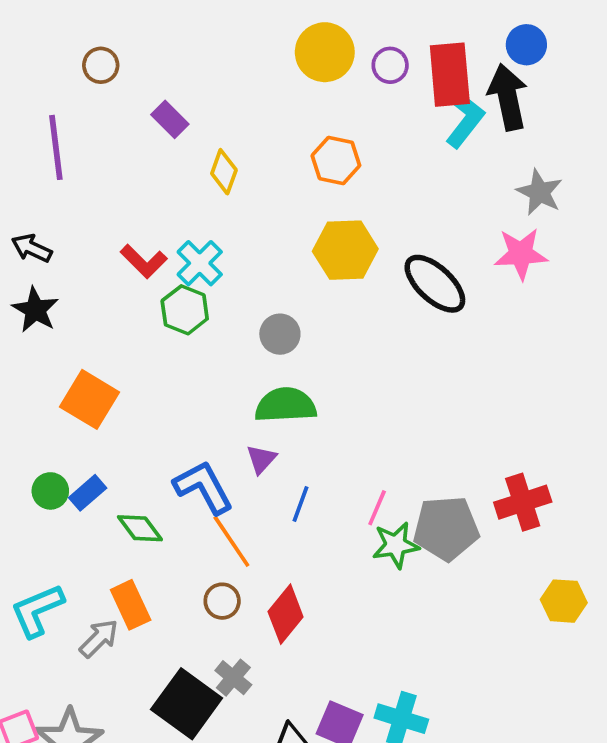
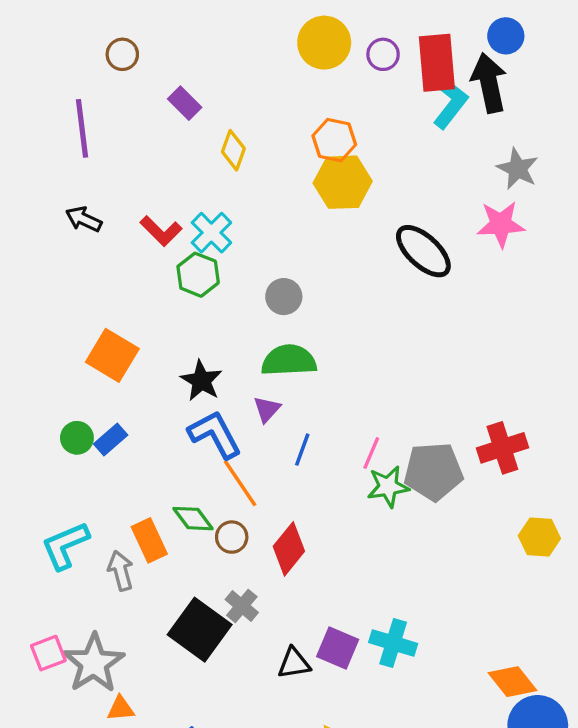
black arrow: (32, 248) -> (84, 219), moved
yellow hexagon: (345, 250) -> (343, 182), moved
black star: (35, 310) -> (201, 381), moved
green diamond: (140, 528) -> (193, 519), moved
gray arrow: (99, 638) -> (121, 571), turned -60

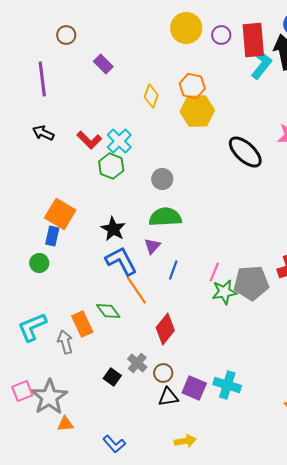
yellow diamond: (233, 150) -> (151, 96), moved
blue rectangle: (111, 439) -> (52, 236), moved, turned -36
brown circle: (232, 537) -> (163, 373), moved
black square: (200, 630) -> (112, 377), size x0.5

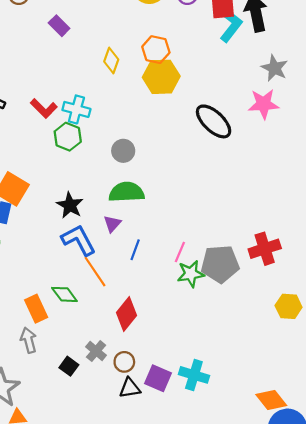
cyan cross: (119, 141) -> (76, 109), turned -30
gray arrow: (65, 342) -> (29, 340), moved

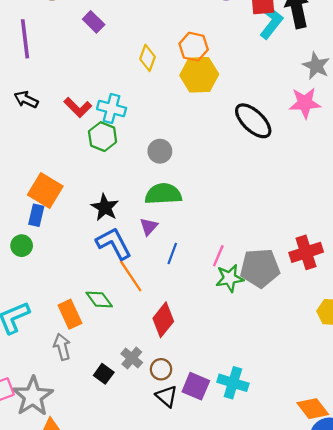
black triangle: (130, 388) -> (167, 396), turned 50

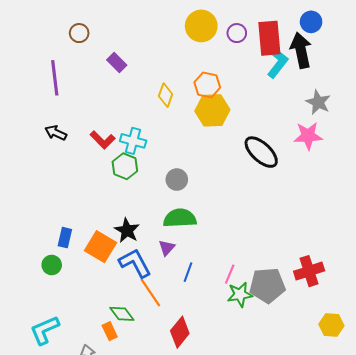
orange square: (45, 191) -> (100, 247), moved
orange rectangle: (70, 314) -> (110, 331), moved, size x0.7

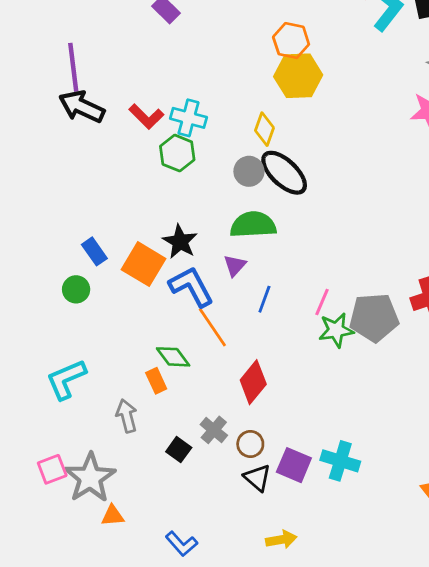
purple line: (55, 78) -> (73, 67), moved
yellow diamond: (166, 95) -> (264, 129), moved
black arrow: (56, 133) -> (82, 107), size x1.5
black ellipse: (261, 152) -> (284, 173), moved
blue rectangle: (65, 238) -> (94, 251), turned -48

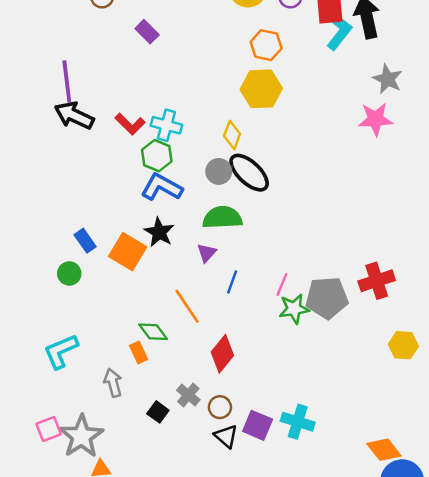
orange hexagon: (291, 41) -> (266, 45), moved
blue L-shape: (191, 287) -> (162, 187), moved, turned -33

